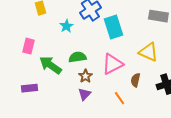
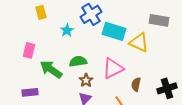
cyan rectangle: (113, 27) -> (114, 31), turned -55
yellow triangle: (148, 52) -> (139, 42), moved

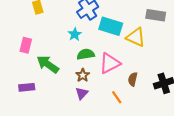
cyan star: (67, 30) -> (75, 34), moved
green semicircle: (78, 61) -> (86, 54), moved

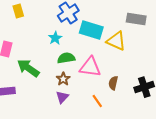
pink triangle: (110, 63) -> (90, 67), turned 35

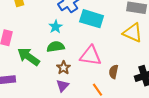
yellow triangle: (116, 41) -> (133, 33), moved
green semicircle: (66, 58) -> (56, 47), moved

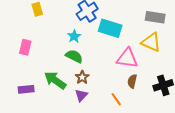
green semicircle: (56, 47) -> (74, 56), turned 36
pink triangle: (91, 56) -> (127, 58), moved
green arrow: (29, 57) -> (55, 80), moved

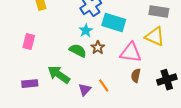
cyan star: (74, 36) -> (86, 31), moved
brown star: (82, 77) -> (98, 48), moved
orange line: (116, 99) -> (104, 86), moved

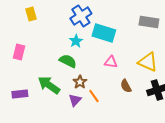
yellow triangle: (155, 37) -> (148, 62), moved
brown star: (98, 48) -> (80, 82), moved
pink triangle: (131, 53) -> (111, 62), moved, size x0.6
brown semicircle: (136, 76) -> (126, 86), turned -40

